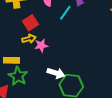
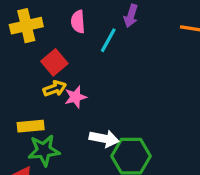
green star: (18, 76) -> (44, 150), turned -30

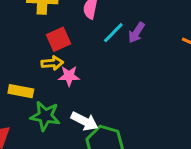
purple arrow: (131, 16) -> (136, 33), moved
green star: (44, 150) -> (45, 116), moved

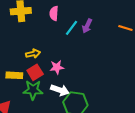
red square: (59, 39) -> (35, 72), moved
pink star: (69, 76) -> (57, 67), moved

